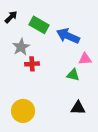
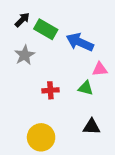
black arrow: (11, 17) -> (22, 20), moved
red cross: (32, 64) -> (50, 90), moved
yellow circle: (23, 111) -> (41, 137), moved

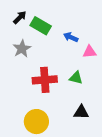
blue arrow: (80, 42) -> (71, 37), size x0.6
pink triangle: (100, 69) -> (90, 52), moved
red cross: (50, 90) -> (45, 80), size x1.6

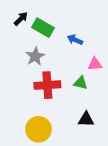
gray star: (22, 49) -> (35, 56), moved
pink triangle: (90, 52) -> (95, 64), moved

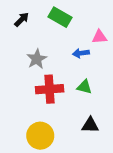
green rectangle: (43, 28) -> (60, 17), moved
blue arrow: (75, 40) -> (81, 53), moved, turned -32
pink triangle: (95, 64) -> (99, 37), moved

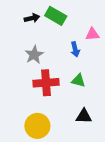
black arrow: (22, 19) -> (32, 18), moved, turned 32
blue arrow: (81, 53) -> (75, 49), turned -96

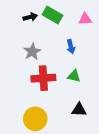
pink triangle: (92, 34) -> (85, 19), moved

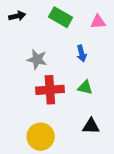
black arrow: (30, 17) -> (17, 16), moved
gray star: (32, 52) -> (37, 59), turned -30

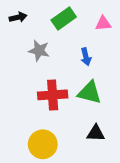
green rectangle: (61, 17) -> (64, 19), turned -65
gray star: (37, 59) -> (39, 51), moved
green triangle: (85, 87) -> (90, 92), size x1.5

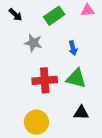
black arrow: (18, 17) -> (16, 15), turned 56
pink triangle: (103, 23) -> (88, 10), moved

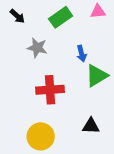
green triangle: (76, 78) -> (97, 76), moved, turned -45

